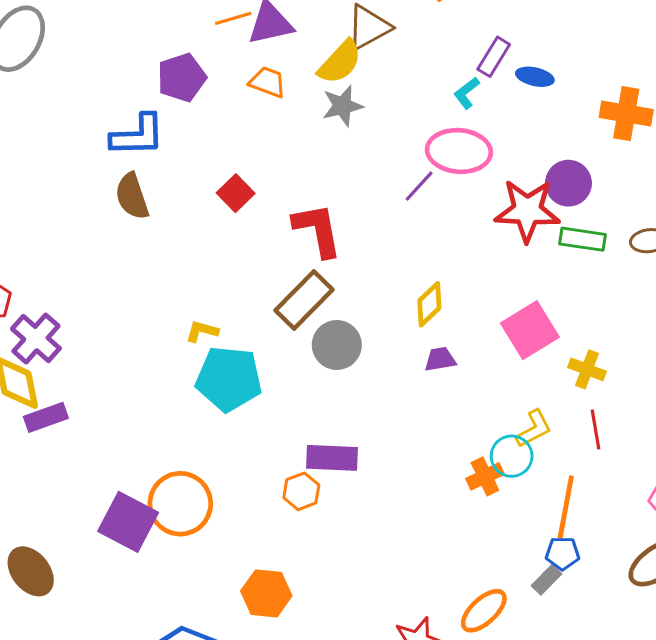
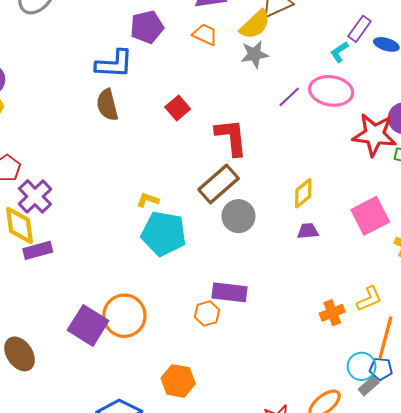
purple line: (419, 186) -> (289, 97), moved
yellow L-shape: (534, 429) -> (369, 299), moved
cyan circle: (512, 456) -> (362, 366), moved

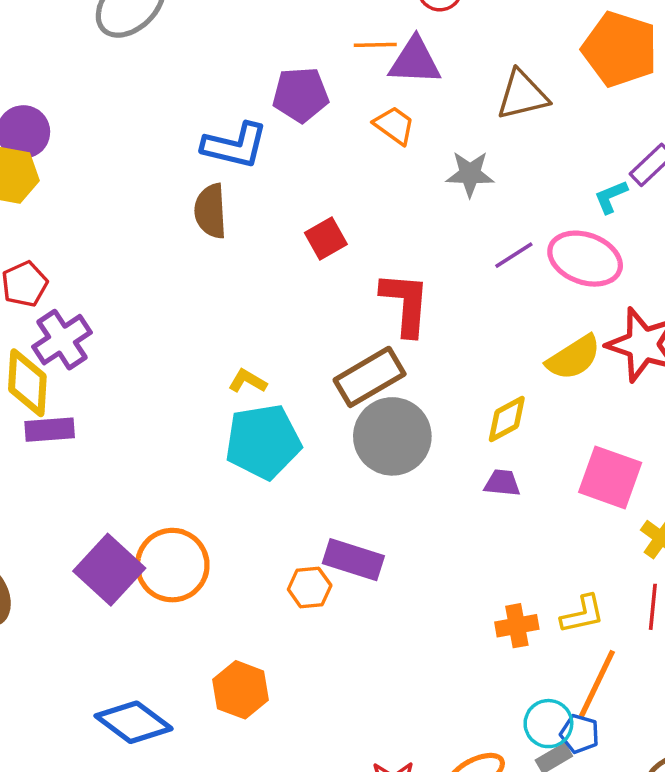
yellow semicircle: (255, 25) -> (574, 358), moved
gray circle: (238, 216) -> (392, 436), size x1.4
pink square: (370, 216) -> (610, 477), turned 36
cyan pentagon: (164, 234) -> (263, 442), turned -30

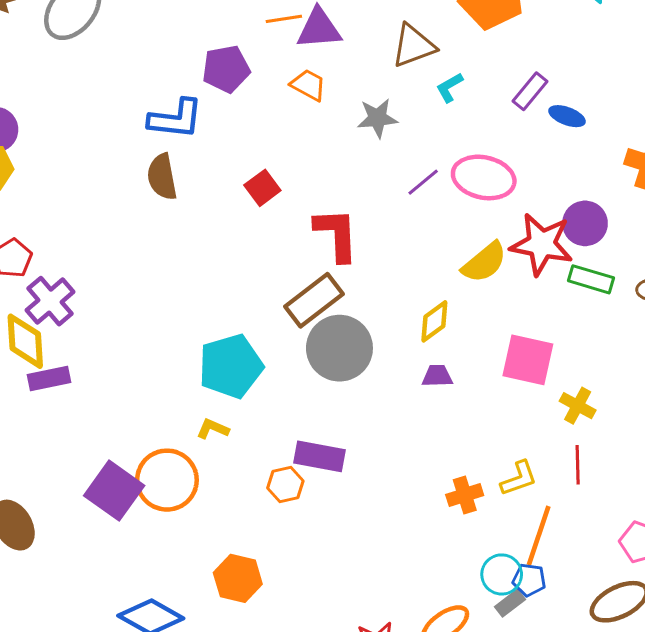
cyan L-shape: (611, 197) -> (449, 87), moved
yellow L-shape: (248, 381) -> (213, 429), moved

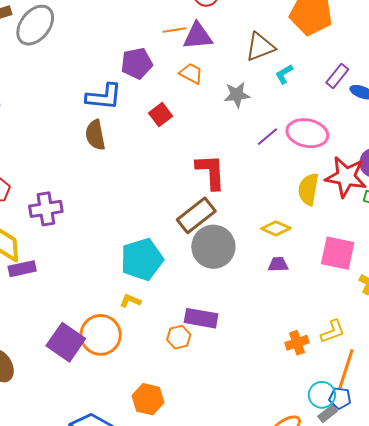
red square: (262, 188) -> (161, 115), moved
yellow semicircle: (484, 262) -> (308, 189), turned 140
purple cross: (50, 301) -> (46, 209), moved, turned 32
yellow diamond: (434, 321) -> (276, 228), turned 60

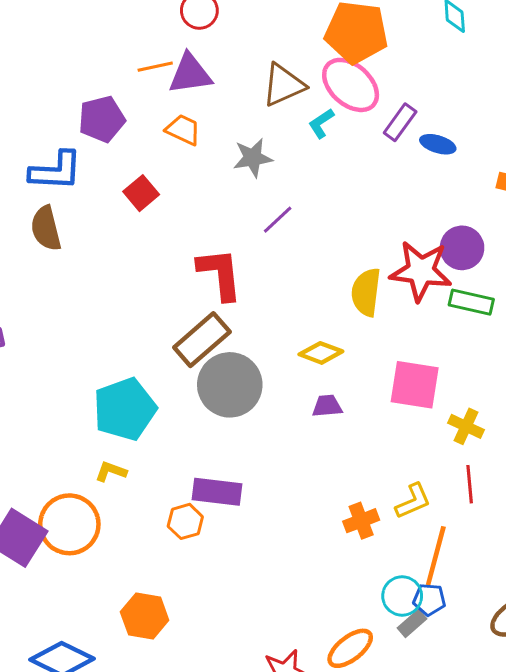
pink ellipse: (307, 133) -> (351, 85), moved, turned 33
purple line: (267, 137) -> (278, 220), moved

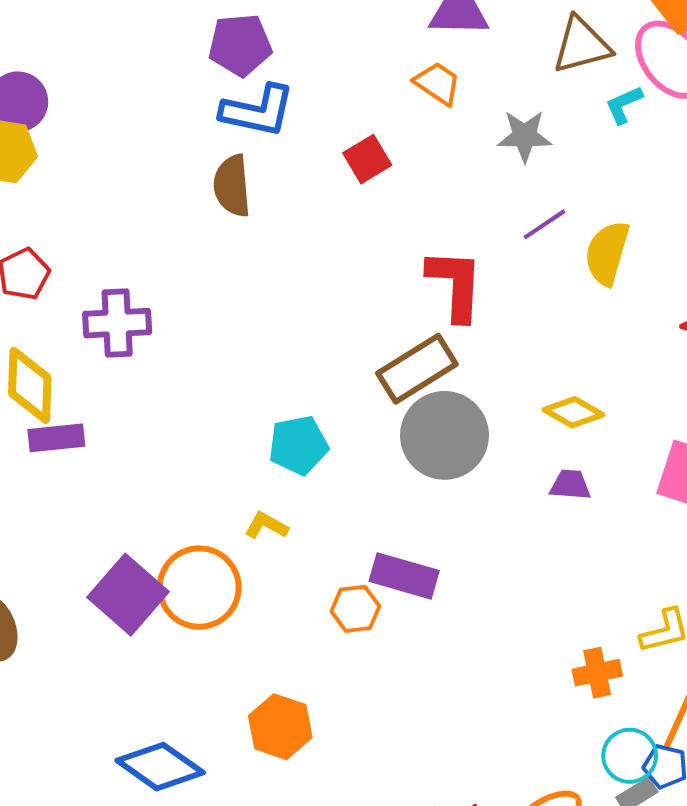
purple pentagon: (102, 119) -> (240, 45), moved
yellow semicircle: (366, 292) -> (607, 253), moved
cyan pentagon: (125, 409) -> (298, 445), size x0.7
orange cross: (361, 521) -> (597, 673), moved

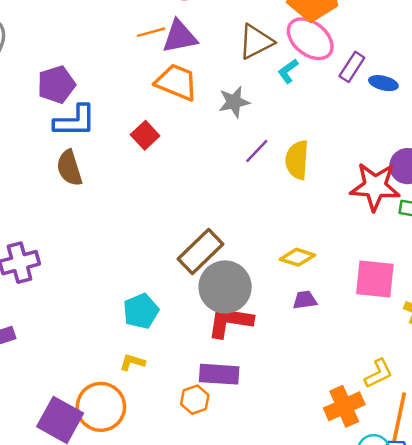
orange trapezoid: (437, 83) -> (176, 82), size x1.5
red L-shape: (455, 285) -> (230, 322), moved, turned -72
orange cross: (597, 673) -> (344, 406), size x1.4

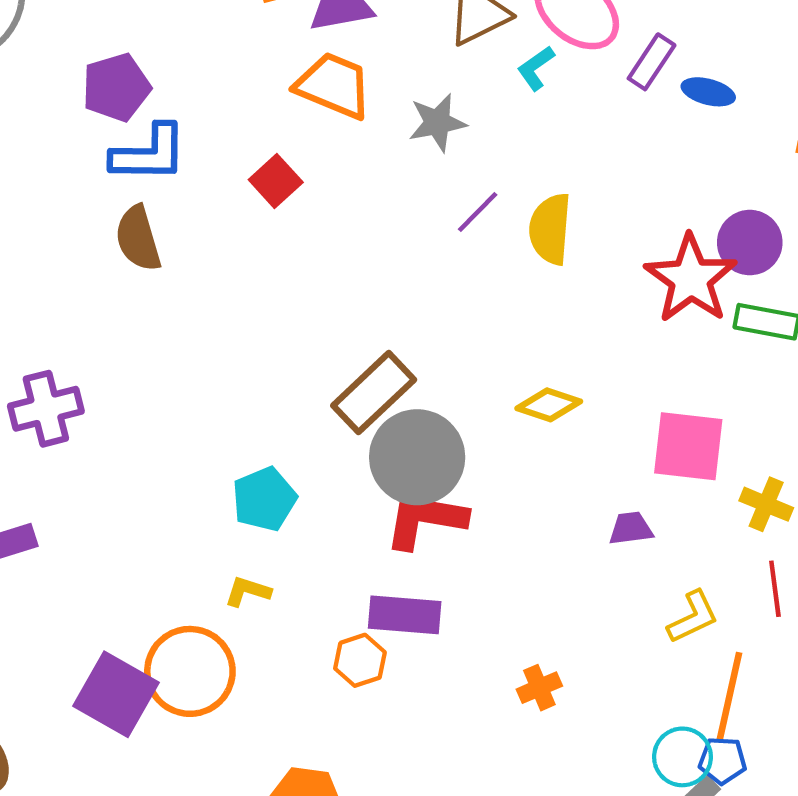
red star: (375, 187) -> (691, 279), turned 30
purple trapezoid: (305, 300) -> (631, 528), moved
orange cross: (344, 406) -> (539, 688), moved, size x0.6

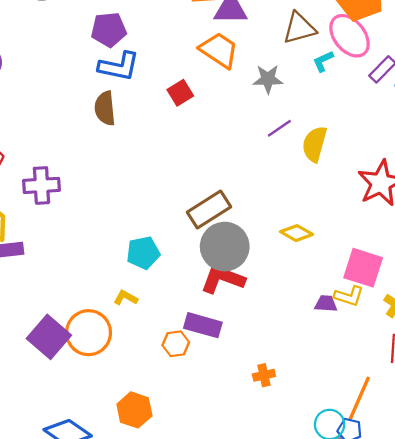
yellow L-shape: (693, 617) -> (349, 296), moved, turned 32

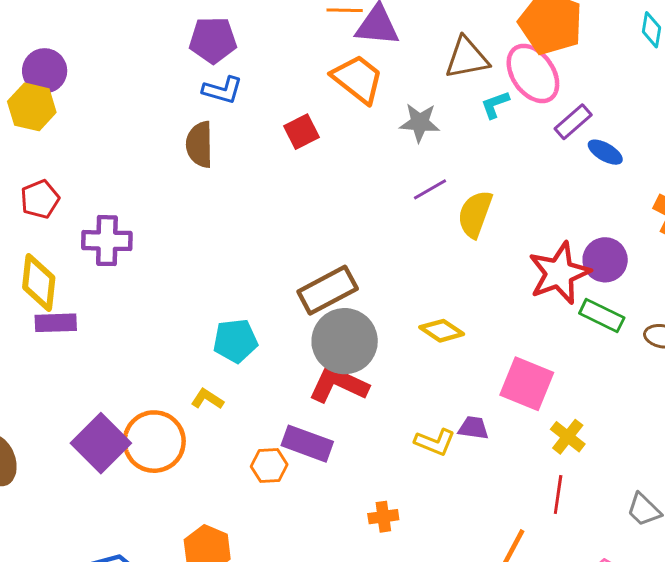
blue L-shape: (119, 66) -> (222, 90), size x0.7
yellow L-shape: (349, 296) -> (435, 442), moved

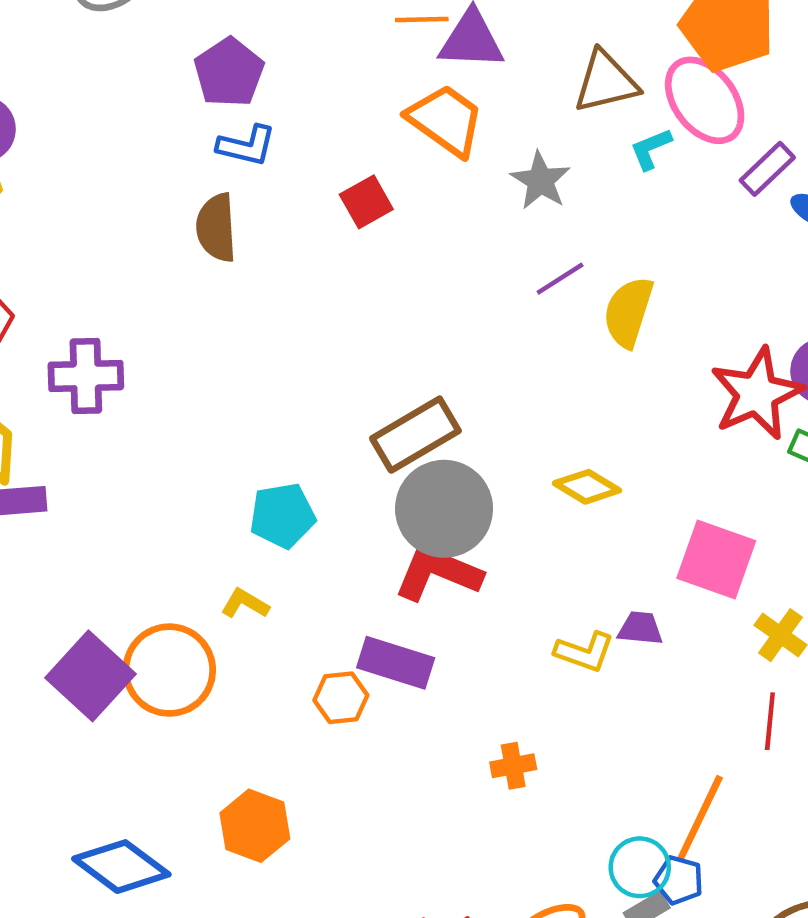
purple pentagon: (213, 40) -> (229, 72), turned -30
gray star: (420, 123) -> (540, 181), turned 30

